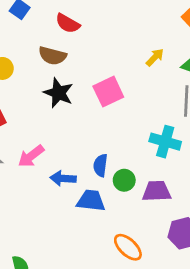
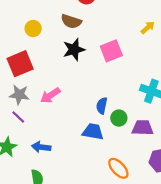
black star: (58, 93) -> (74, 49), turned 30
blue arrow: (63, 178) -> (41, 147), moved

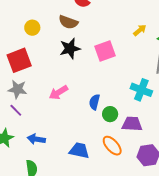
pink arrow: (50, 95) -> (58, 92), moved
blue trapezoid: (93, 132) -> (79, 151), moved
orange ellipse: (118, 168) -> (112, 146), moved

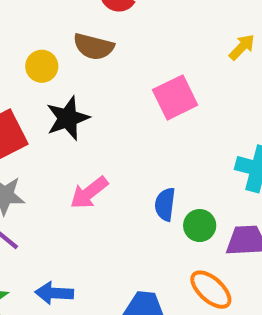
yellow circle: (32, 28) -> (42, 66), moved
black star: (70, 49) -> (68, 118), moved

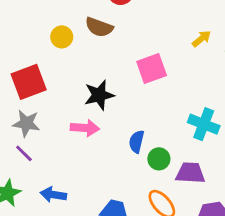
black star: (68, 118) -> (99, 95), moved
pink arrow: (89, 193) -> (85, 128), turned -144

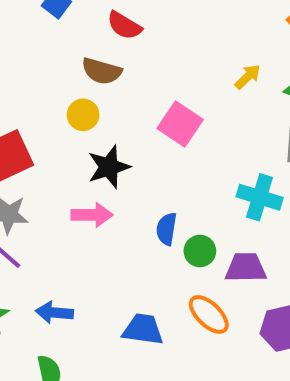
yellow circle: (62, 37) -> (83, 115), moved
pink square: (152, 68) -> (180, 124), turned -32

